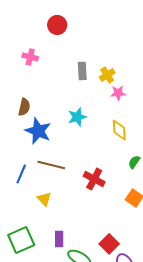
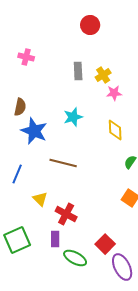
red circle: (57, 25) -> (90, 25), moved
brown line: (51, 165) -> (63, 163), moved
red cross: (94, 179) -> (66, 214), moved

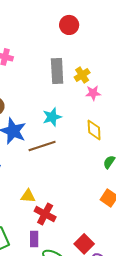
gray rectangle: (78, 71) -> (57, 71), size x1.4
brown line: (63, 163) -> (42, 146), moved, turned -32
yellow triangle: (40, 199) -> (28, 196), moved, turned -42

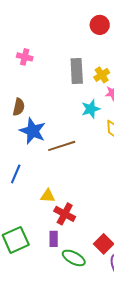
red circle: (69, 25) -> (100, 25), moved
cyan star: (52, 117) -> (91, 109), moved

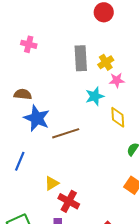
brown semicircle: (19, 107) -> (23, 94), turned -96
yellow triangle: (48, 196) -> (52, 183), turned -35

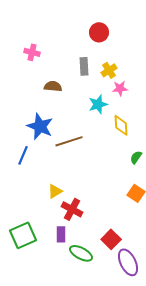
red circle: (104, 12) -> (99, 32), moved
gray rectangle: (81, 58) -> (84, 66), size x0.7
brown semicircle: (23, 94) -> (53, 86), moved
blue line: (20, 161) -> (23, 155), moved

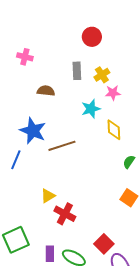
purple rectangle: (61, 234) -> (50, 254), moved

